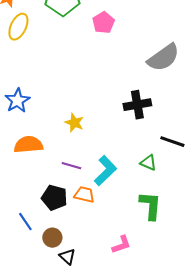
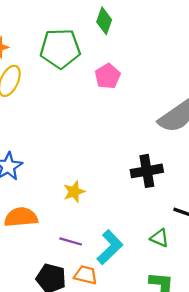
yellow star: (74, 123) -> (74, 192), turned 30

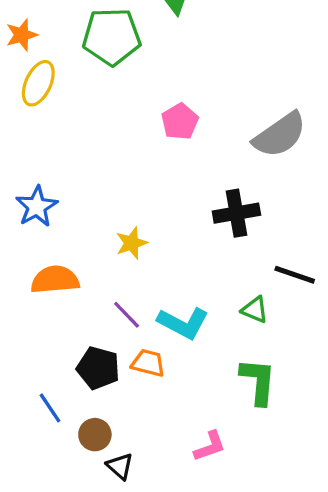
pink pentagon: (108, 76) -> (180, 122), moved
purple line: (71, 241) -> (127, 315), turned 30
cyan L-shape: (110, 247) -> (183, 323), turned 72

